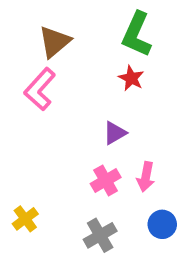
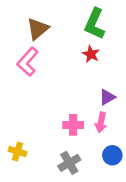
purple triangle: (115, 133) -> (107, 97), moved
pink cross: (106, 180) -> (73, 125), turned 30
yellow cross: (25, 219) -> (17, 151), turned -36

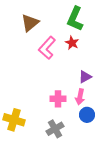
pink L-shape: (28, 62) -> (47, 48), moved
yellow cross: (17, 151) -> (14, 120), size x1.5
blue circle: (112, 155) -> (87, 115), moved

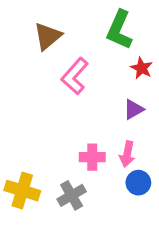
red star: (72, 43) -> (142, 68), moved
purple triangle: (85, 77) -> (134, 109), moved
gray cross: (55, 129) -> (72, 195), moved

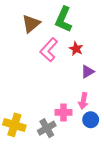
green L-shape: (119, 30) -> (63, 19), moved
red star: (142, 68) -> (76, 49), moved
pink cross: (92, 157) -> (63, 112), moved

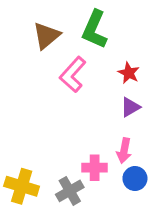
red star: (76, 49) -> (129, 73), moved

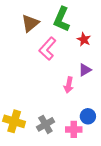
red star: (129, 73) -> (84, 39), moved
pink arrow: (124, 151) -> (69, 85), moved
pink cross: (95, 168) -> (74, 129), moved

